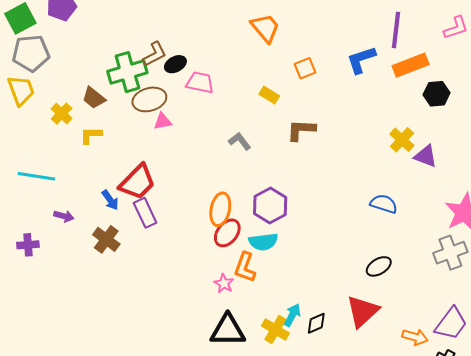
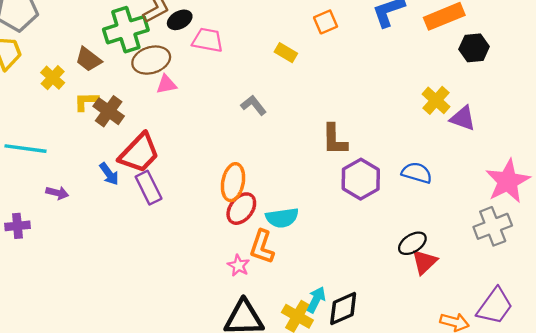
brown L-shape: (301, 130) -> (335, 140), moved, turned -92
purple hexagon: (270, 206) -> (361, 179), moved
brown cross: (106, 239) -> (109, 111), moved
red triangle: (362, 311) -> (424, 262), moved, size x0.7
black diamond: (316, 323) -> (343, 308), size x1.4

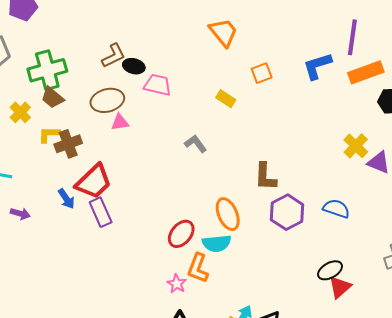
black ellipse: (180, 20) -> (134, 66), turned 40
green cross: (126, 30) -> (47, 70), moved
brown cross: (109, 111) -> (68, 144), turned 32
orange ellipse: (233, 182) -> (228, 214), moved, turned -36

